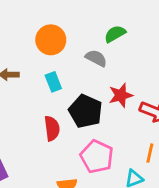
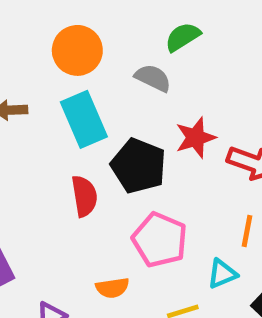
cyan rectangle: (53, 82) -> (84, 119), size x1.6

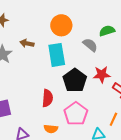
red semicircle: (84, 196) -> (47, 98), moved

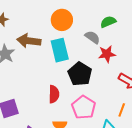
brown arrow: (27, 43) -> (29, 41), size x1.6
red star: (102, 75) -> (107, 54), moved

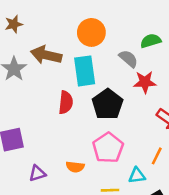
red semicircle: (54, 94) -> (66, 102), moved

